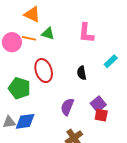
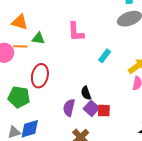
red ellipse: (44, 71) -> (40, 76), turned 40
black semicircle: (82, 73) -> (86, 93), moved
purple square: (98, 104) -> (91, 108), moved

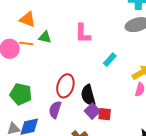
red ellipse: (40, 76) -> (65, 86), moved
black semicircle: (86, 93) -> (88, 95), size x1.5
purple semicircle: (69, 108) -> (55, 110), moved

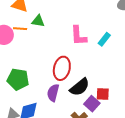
pink L-shape: (83, 33) -> (79, 36), moved
black semicircle: (88, 95) -> (80, 87), moved, turned -110
purple square: (92, 111) -> (92, 104), moved

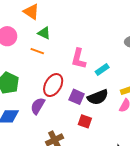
orange line: (20, 29) -> (37, 51), moved
black semicircle: (80, 87) -> (98, 97), moved
purple square: (92, 104) -> (77, 97), moved, turned -35

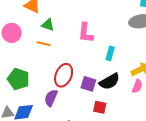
pink L-shape: (79, 59) -> (86, 33), moved
cyan rectangle: (102, 70) -> (110, 53), turned -32

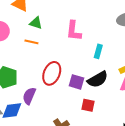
purple semicircle: (51, 98) -> (29, 96), moved

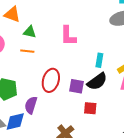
cyan rectangle: (98, 51) -> (99, 60), moved

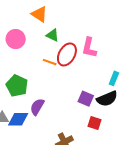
orange line: (27, 51) -> (50, 62), moved
red ellipse: (51, 80) -> (67, 54), moved

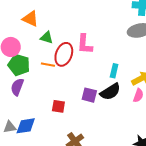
green pentagon: (17, 86) -> (19, 65), moved
purple semicircle: (37, 107) -> (17, 87), moved
red square: (94, 123) -> (58, 106), moved

